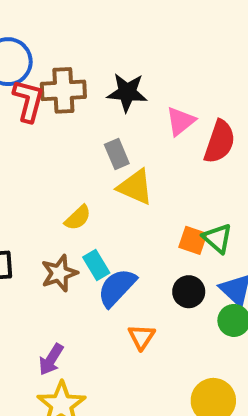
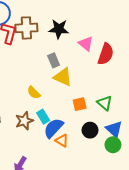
pink triangle: (180, 121) -> (86, 44), turned -42
yellow semicircle: (78, 218) -> (34, 93), turned 88
orange square: (193, 240) -> (80, 104), moved, turned -32
orange triangle: (141, 337) -> (62, 141), moved, turned -32

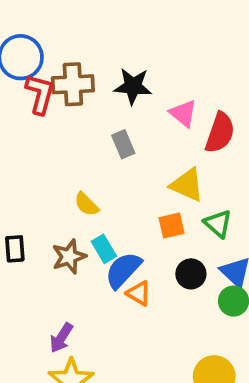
yellow triangle: (63, 77) -> (187, 185), moved

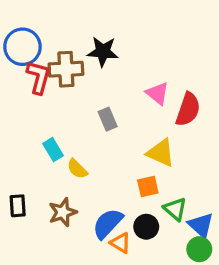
black star: (133, 86) -> (103, 52), moved
green triangle: (218, 224) -> (175, 209), moved
cyan rectangle: (104, 249) -> (53, 150), moved
black circle: (191, 274) -> (146, 227), moved

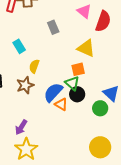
yellow semicircle: (77, 169) -> (34, 66), moved, turned 64
green triangle: (175, 209) -> (72, 83), moved
green circle: (199, 249) -> (100, 108), moved

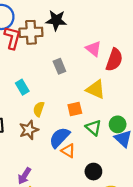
orange square: (78, 69) -> (75, 109), moved
green triangle: (72, 83) -> (93, 128), moved
black circle: (77, 94) -> (93, 172), moved
green circle: (100, 108) -> (118, 124), moved

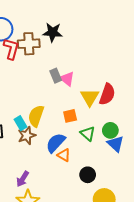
pink triangle: (93, 49) -> (67, 79), moved
red semicircle: (114, 60) -> (107, 94), moved
cyan rectangle: (22, 87) -> (21, 123), moved
yellow triangle: (96, 89) -> (90, 97), turned 36
yellow semicircle: (39, 109) -> (36, 116), size x1.5

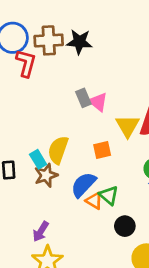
brown cross: (29, 44) -> (49, 40), moved
green triangle: (88, 133) -> (109, 195), moved

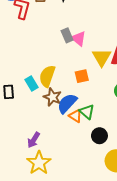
brown star: (46, 175) -> (52, 97), moved, turned -30

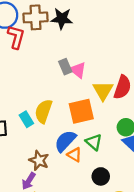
orange square: (82, 76) -> (81, 111), size x1.6
brown star: (52, 97) -> (39, 160), moved
green triangle: (87, 112) -> (94, 142), moved

